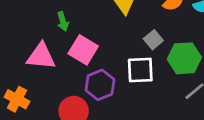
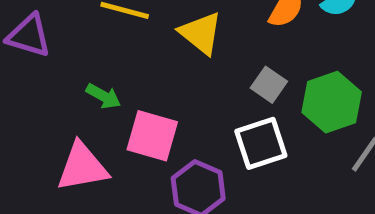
green arrow: (63, 21) -> (103, 96), turned -30

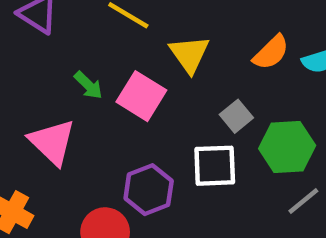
pink square: (152, 136) -> (141, 96), moved
pink triangle: (82, 167) -> (52, 142), turned 38

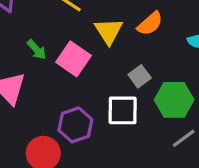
orange semicircle: (271, 52) -> (150, 24), moved

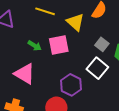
pink square: (74, 59) -> (59, 45), turned -30
white square: (123, 110) -> (97, 68), turned -35

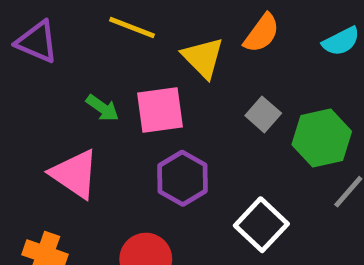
white square: (97, 68) -> (261, 225), moved
purple hexagon: (71, 85) -> (183, 178), moved

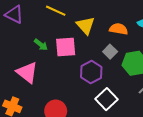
orange semicircle: (262, 33) -> (119, 29), moved, turned -120
purple hexagon: (183, 178) -> (91, 72), moved

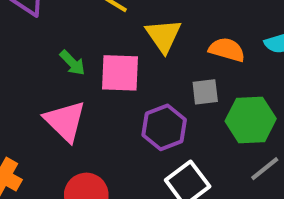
gray square: (110, 52) -> (205, 92), turned 32
pink triangle: (27, 72) -> (65, 121), moved

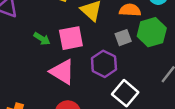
green hexagon: (251, 120) -> (152, 32), moved
pink triangle: (65, 121) -> (62, 72), moved

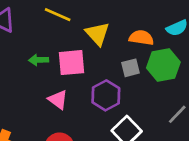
green arrow: (42, 39) -> (39, 60), turned 140
pink triangle: (62, 72) -> (58, 100), size x0.7

